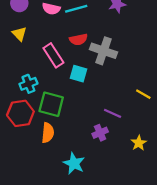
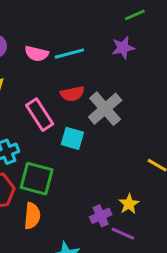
gray cross: (104, 51) -> (105, 109), turned 30
purple line: (113, 113) -> (123, 234), moved
yellow star: (139, 143) -> (129, 204), moved

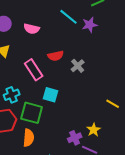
cyan line: (69, 54) -> (69, 17), moved, turned 54
gray cross: (105, 109) -> (78, 66), size x0.6
cyan square: (72, 138) -> (51, 95), moved

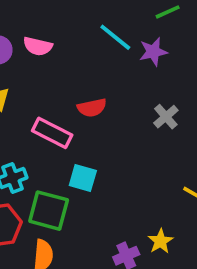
pink semicircle: (32, 29) -> (38, 46), moved
gray cross: (78, 66) -> (166, 117), moved
pink rectangle: (34, 70) -> (52, 133), turned -30

